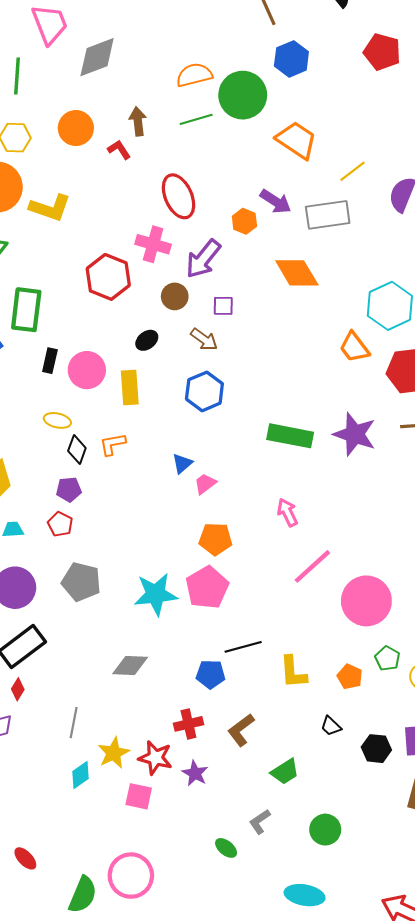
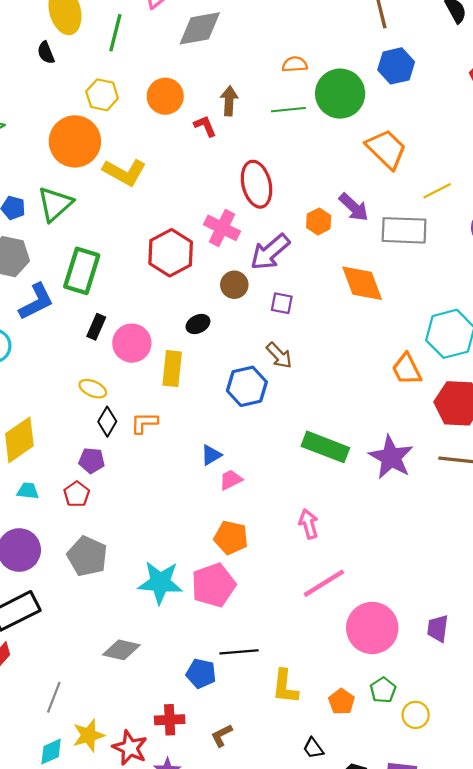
orange semicircle: (194, 75) -> (295, 64), size x0.7
brown arrow: (204, 339) -> (279, 355), moved
brown L-shape: (241, 730) -> (222, 735), size x0.7

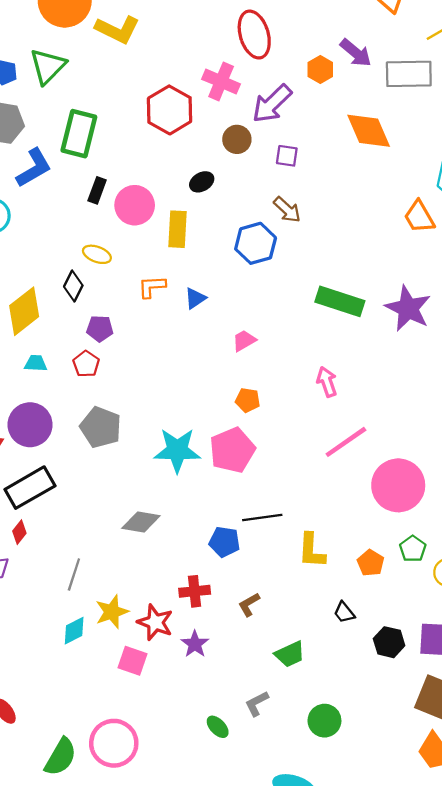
black diamond: (107, 422) -> (73, 286), moved
blue triangle: (211, 455) -> (195, 298), moved
orange pentagon: (231, 538) -> (248, 400), size x0.7

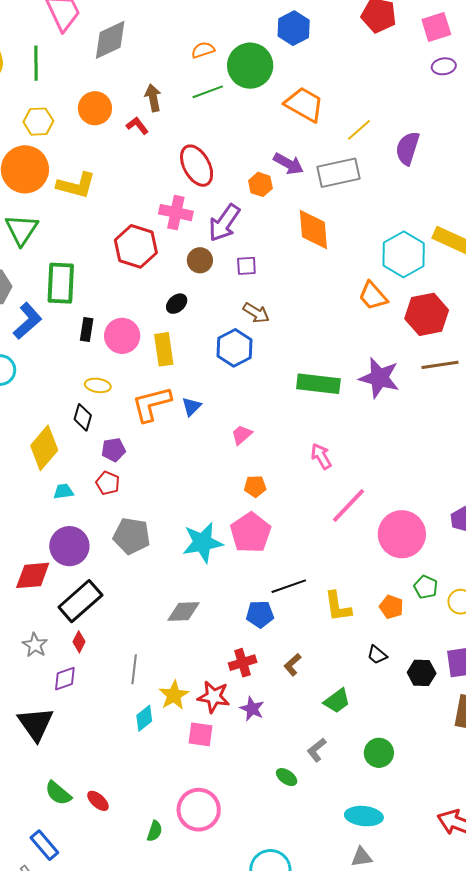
orange diamond: (369, 131) -> (313, 230), turned 30
orange L-shape: (152, 287) -> (152, 404), size x1.6
green semicircle: (61, 757) -> (155, 831), size x0.6

